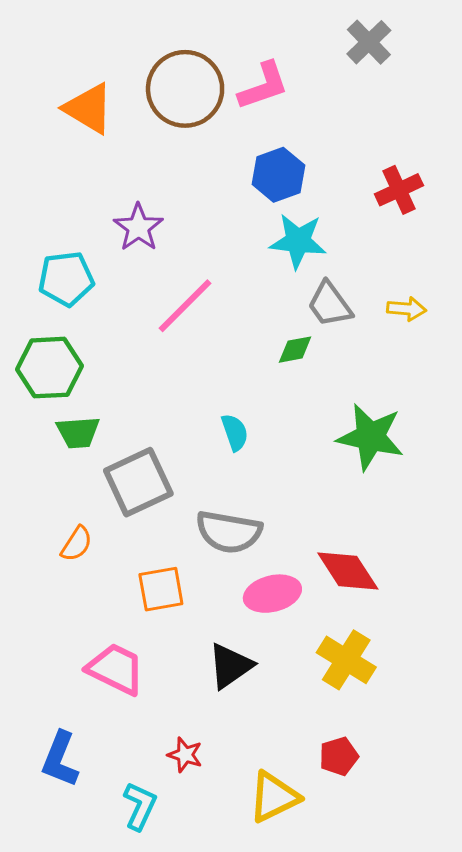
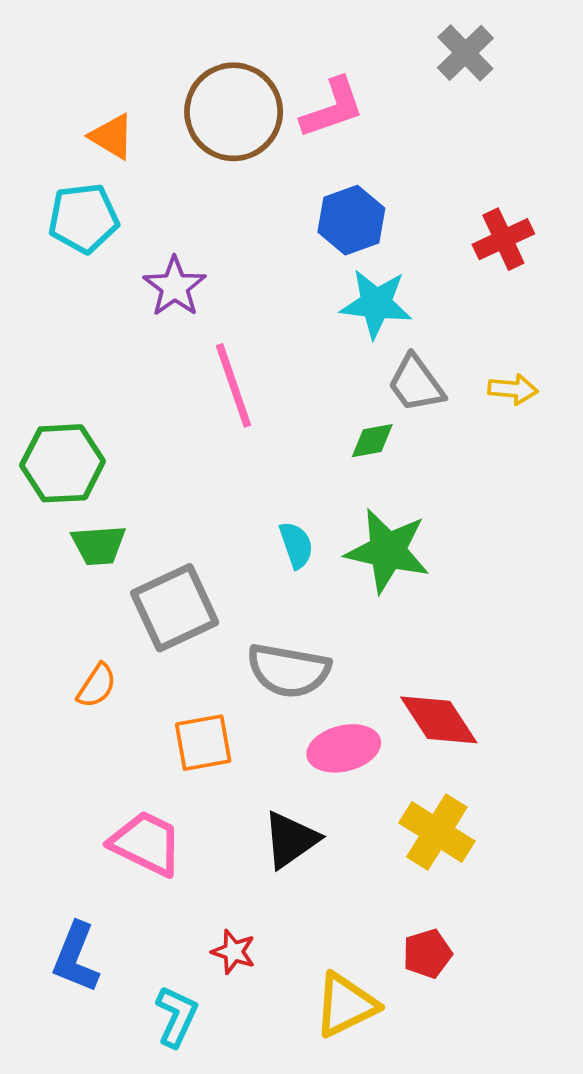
orange triangle: (89, 108) -> (112, 136), size x0.7
cyan pentagon: (66, 279) -> (83, 218), moved
pink line: (185, 306) -> (234, 385), turned -64
green star: (370, 437) -> (387, 551), moved

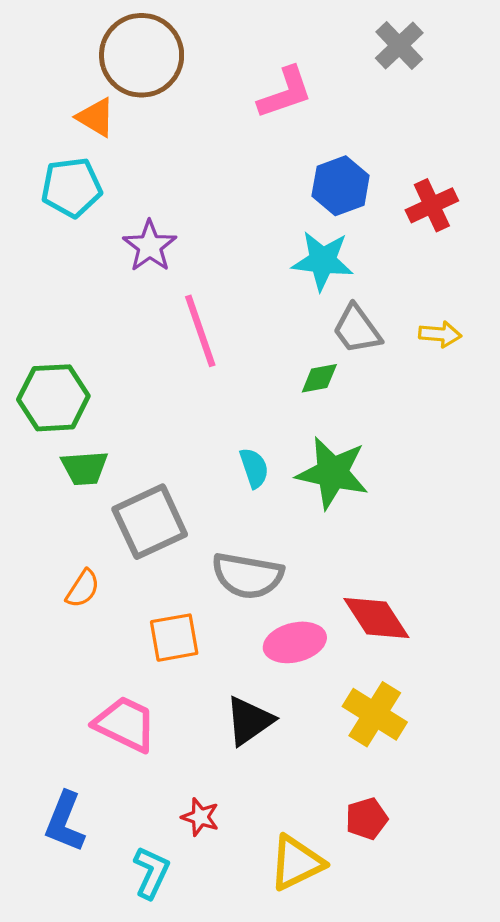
brown circle: (234, 112) -> (142, 55), moved
blue hexagon: (351, 220) -> (341, 186), moved

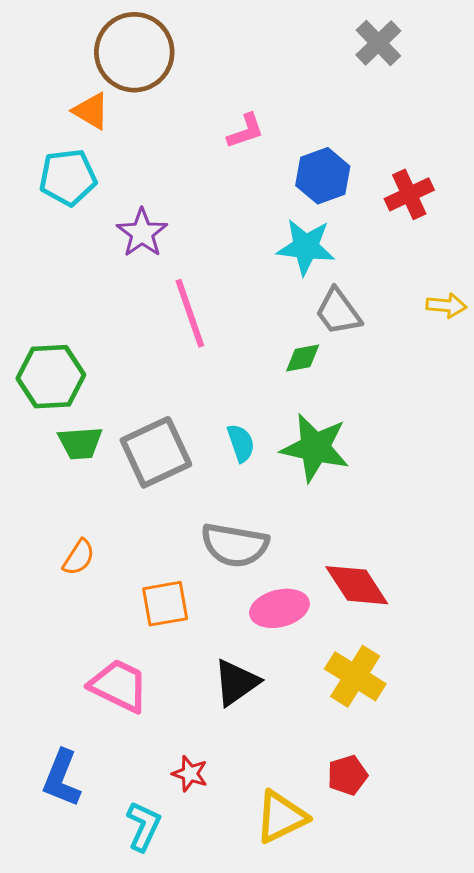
pink L-shape: (285, 93) -> (245, 131), moved, size x0.7
yellow arrow: (440, 334) -> (446, 306), moved
gray square: (150, 522) -> (156, 452), moved

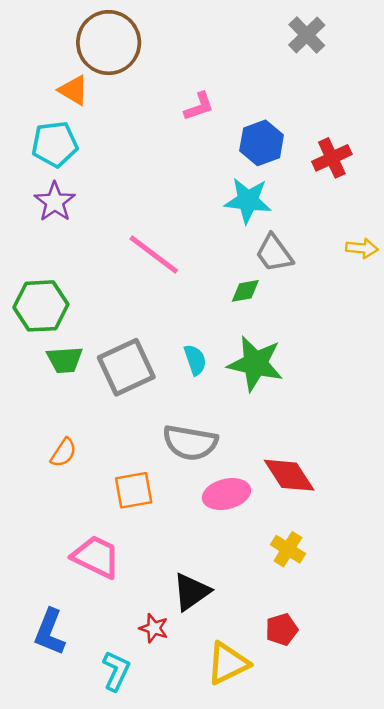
purple star: (142, 233) -> (55, 202), moved
pink line: (190, 313) -> (154, 254), turned -34
yellow cross: (355, 676) -> (288, 549), size x0.7
black triangle: (236, 682) -> (191, 592), moved

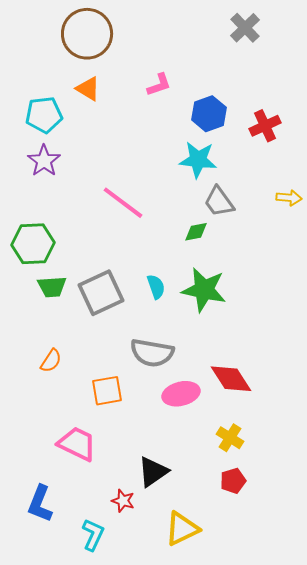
orange triangle: (73, 90) -> (88, 89), moved
red pentagon: (282, 629) -> (233, 481), moved

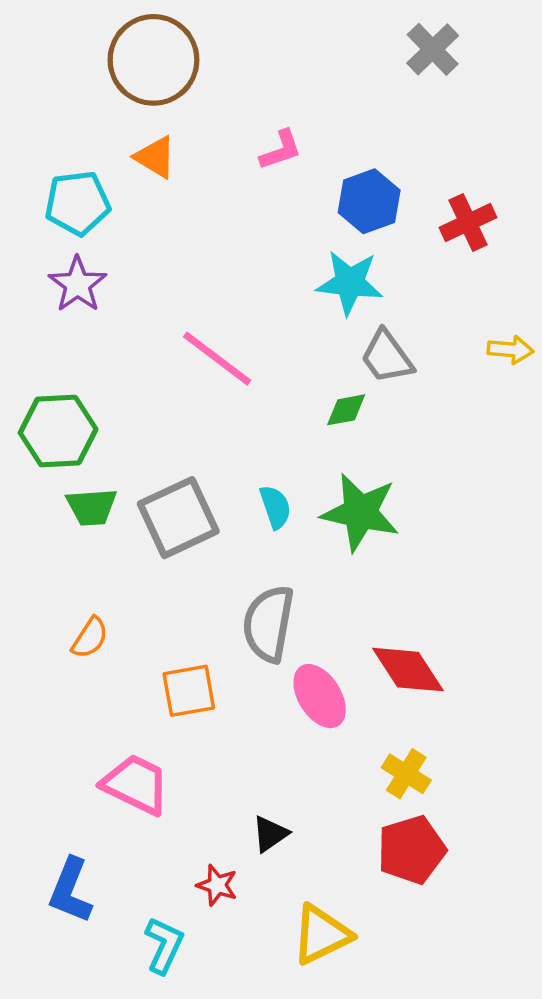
gray semicircle: (152, 353) -> (268, 624), turned 90
pink ellipse: (181, 394) -> (320, 696), turned 72
black triangle: (153, 472) -> (270, 834), size x0.7
red pentagon: (233, 481) -> (411, 850), size x1.5

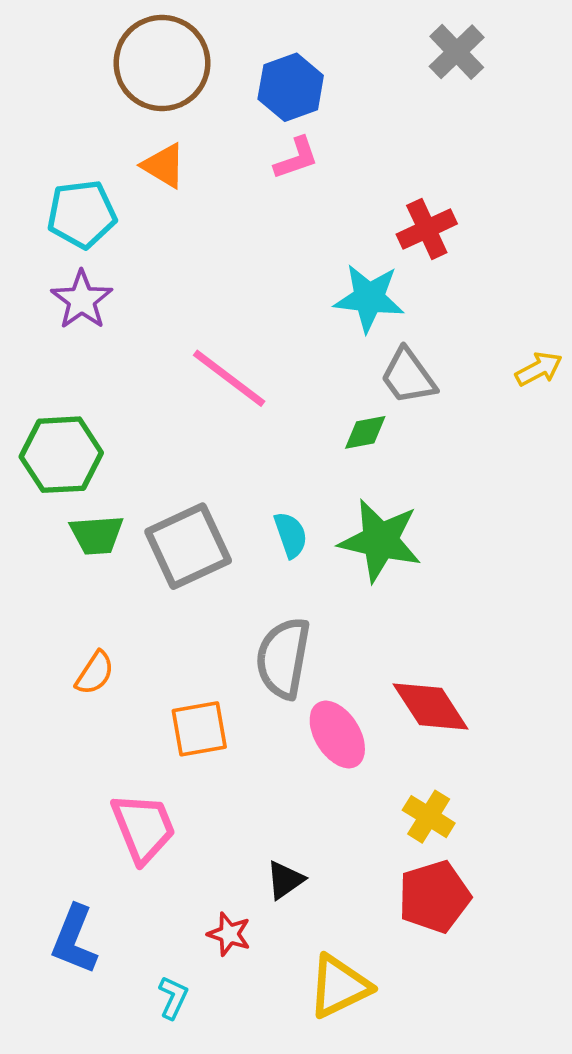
blue hexagon: (369, 201) -> (291, 87), moved
red cross: (468, 222) -> (427, 229), moved
yellow arrow: (510, 350) -> (539, 369), turned -33
pink trapezoid: (136, 784) -> (143, 828), turned 42
cyan L-shape: (164, 945) -> (173, 997), size x0.7

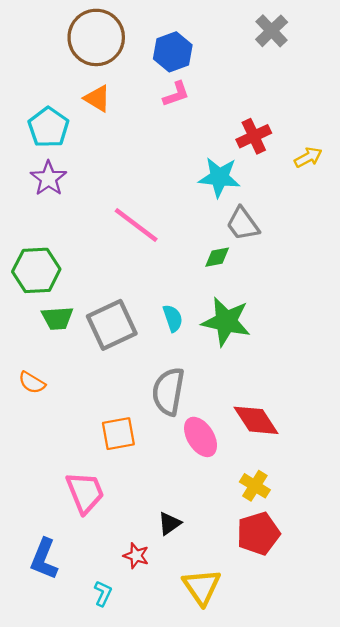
cyan pentagon: (82, 214) -> (48, 127), turned -30
yellow arrow: (539, 369) -> (308, 157), moved
orange semicircle: (95, 673) -> (32, 383), moved, turned 88
yellow triangle: (339, 986) -> (202, 587), turned -39

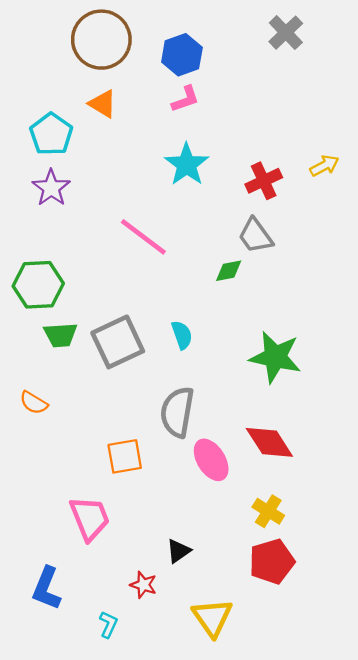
red cross: (254, 136) -> (264, 181), moved
cyan star: (219, 177) -> (187, 164), moved, turned 30
green star: (226, 322) -> (275, 357), moved

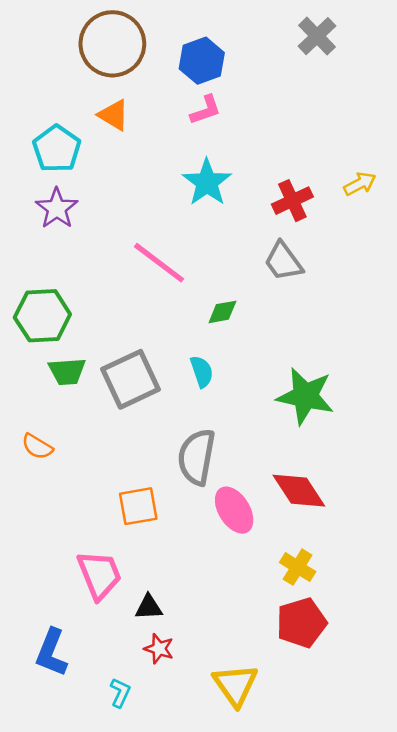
green diamond: (229, 271) -> (222, 312), moved
black triangle: (178, 551) -> (149, 607), moved, turned 32

